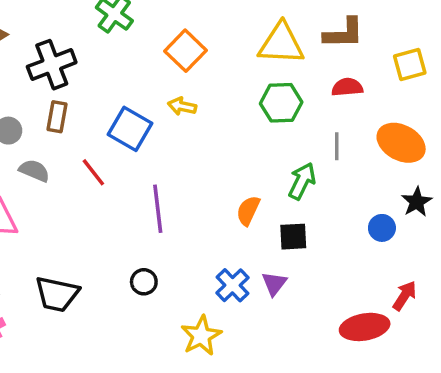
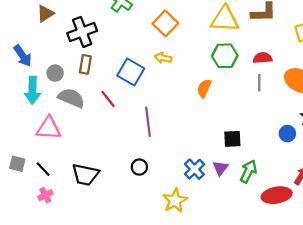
red semicircle: (347, 87) -> (263, 58), moved
gray semicircle: (34, 171) -> (71, 98), size x1.4
green arrow: (302, 181) -> (248, 171), moved
orange semicircle: (248, 211) -> (204, 88), moved

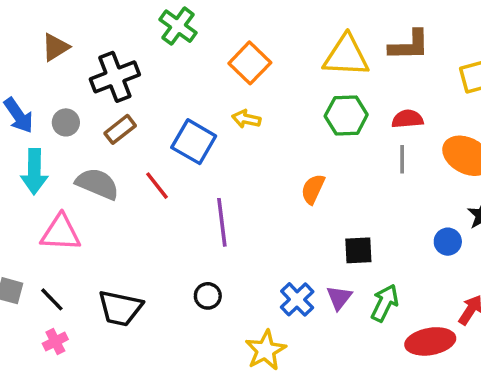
brown rectangle: (85, 64) -> (120, 129), turned 42
gray circle: (55, 73) -> (66, 122), moved
orange semicircle: (204, 88) -> (313, 189), moved

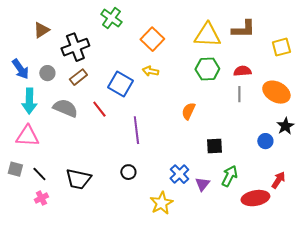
pink triangle: (61, 233) -> (27, 136), moved
purple triangle: (339, 298) -> (202, 184), moved

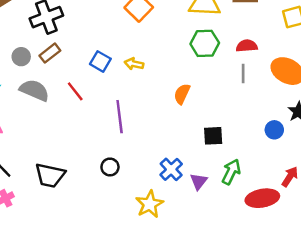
yellow arrow: (150, 71) -> (134, 64), moved
gray circle: (47, 73) -> (21, 57), moved
blue square: (120, 84) -> (100, 61), size x0.7

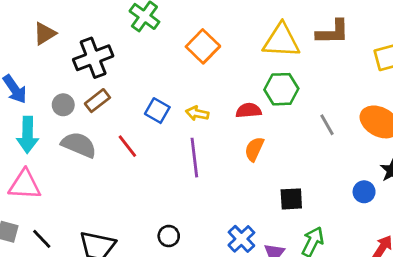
red semicircle: (247, 46) -> (249, 111), moved
gray line: (243, 73) -> (327, 125), turned -30
purple line: (120, 117) -> (194, 158), moved

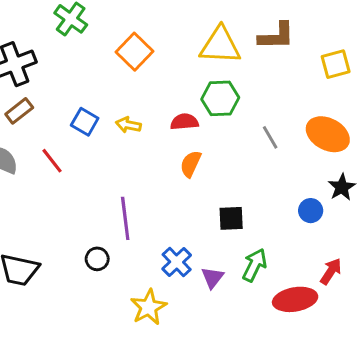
purple line: (194, 158) -> (125, 218), moved

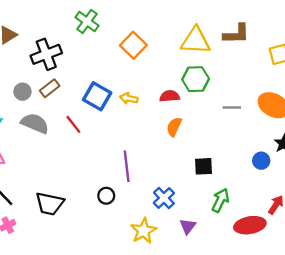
blue square: (85, 122) -> (97, 96), size x1.4
gray line: (270, 137) -> (232, 107), turned -60
purple triangle: (212, 278) -> (188, 226), moved

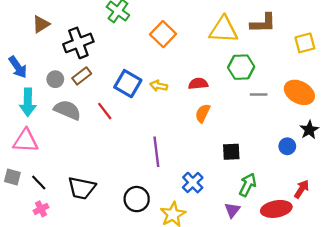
green hexagon: (196, 79) -> (241, 67), moved
black circle: (106, 196) -> (137, 199), moved, size x1.5
purple triangle: (188, 226) -> (232, 210), moved

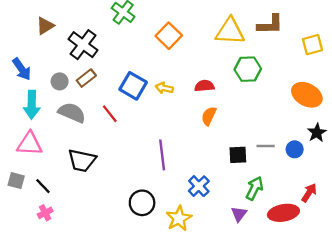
black cross: (78, 43) -> (83, 45), turned -32
gray line: (259, 95) -> (266, 146), moved
black trapezoid: (82, 188) -> (82, 160), moved

